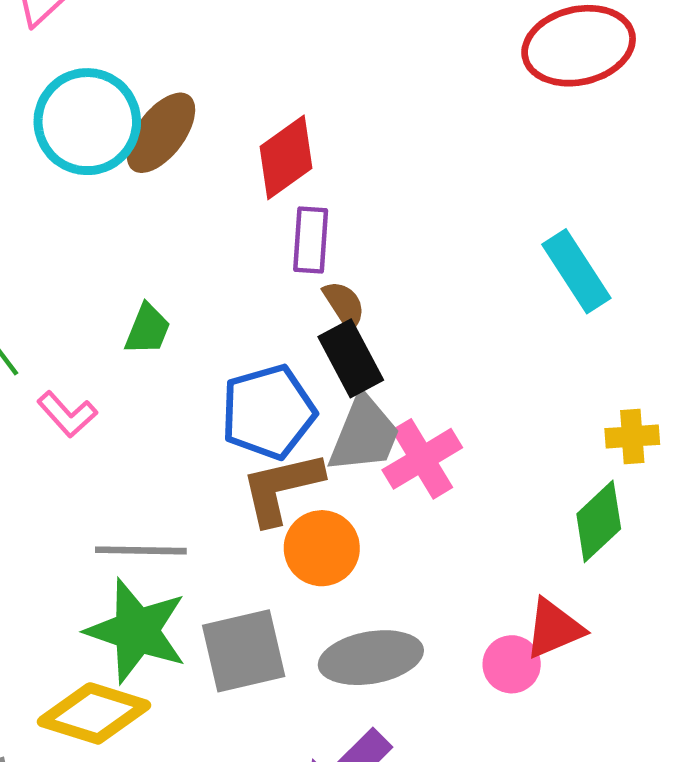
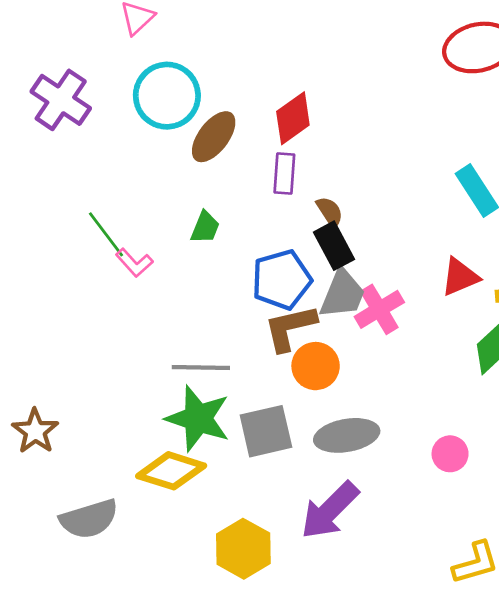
brown ellipse: (161, 133) -> (214, 137), moved
purple rectangle: (311, 240) -> (284, 173), moved
pink L-shape: (67, 414) -> (134, 263), moved
red triangle: (554, 629) -> (460, 277), moved
pink circle: (512, 664) -> (450, 454), moved

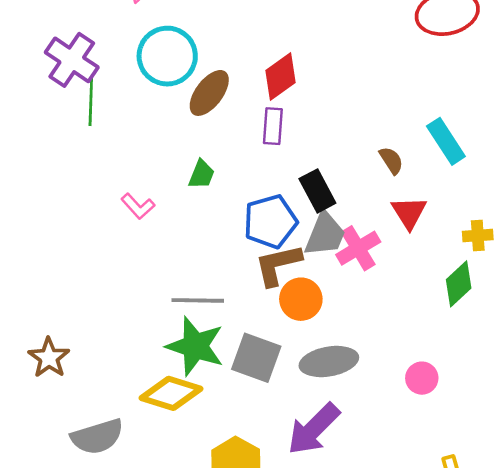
brown semicircle: (330, 212) -> (391, 160), moved
green line: (106, 234) -> (91, 102), moved, turned 39
red triangle: (460, 277) -> (409, 213), moved, turned -39
gray square: (266, 431) -> (256, 358), turned 33

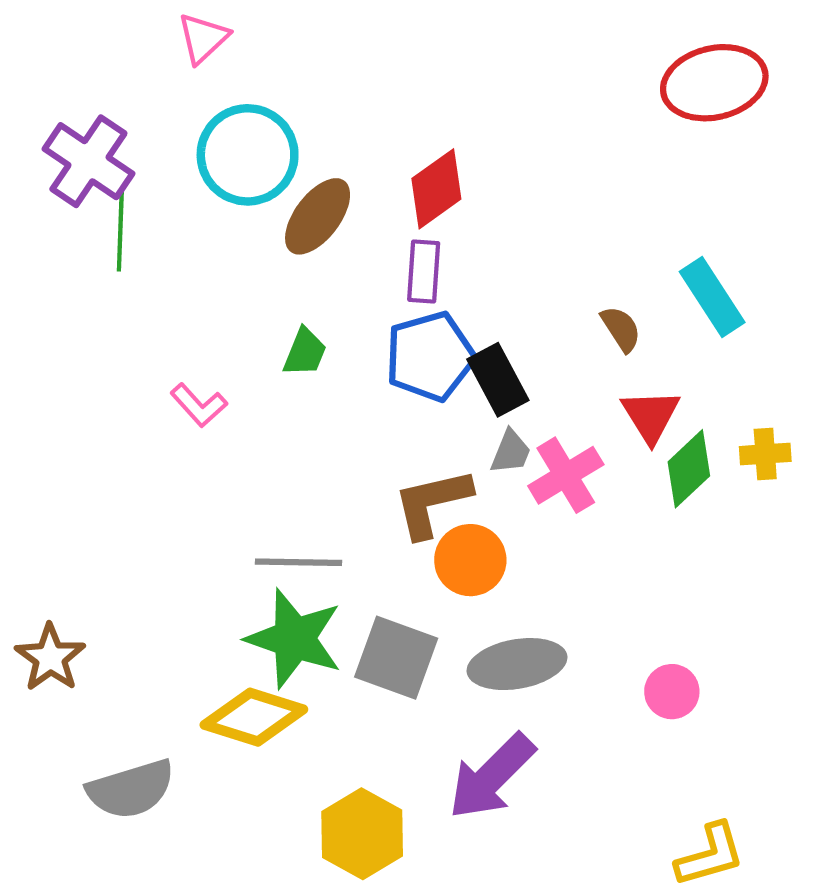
blue pentagon: (270, 222) -> (430, 356), moved
gray trapezoid: (325, 234) -> (511, 452), size x0.6
green diamond: (459, 284) -> (689, 469), moved

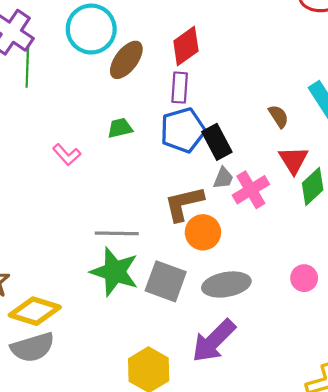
green trapezoid: (305, 352) -> (120, 128), turned -125
pink circle: (672, 692) -> (304, 278), moved
yellow diamond: (254, 717) -> (35, 311), moved

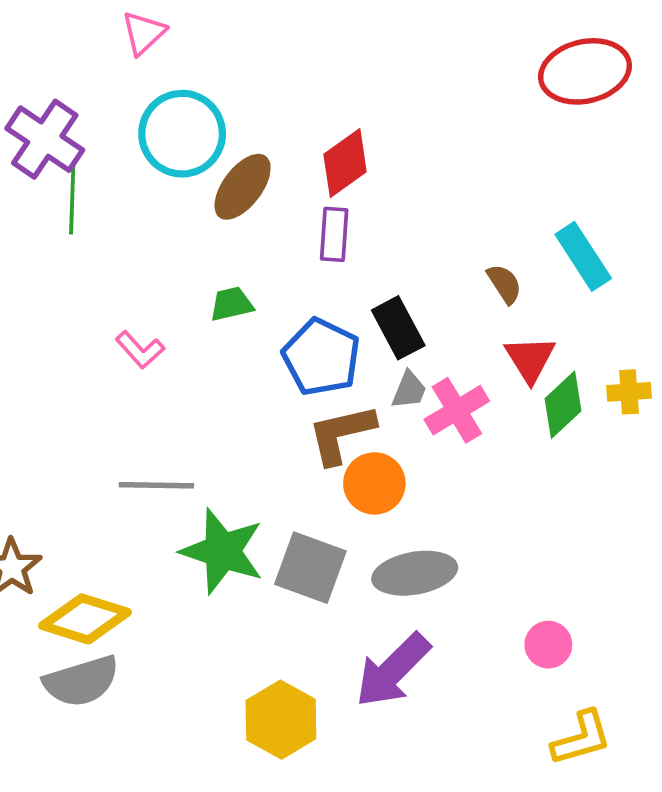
blue pentagon: (183, 130) -> (321, 357), moved, turned -30
gray line: (117, 233) -> (156, 485), moved
pink circle: (304, 278) -> (548, 645), moved

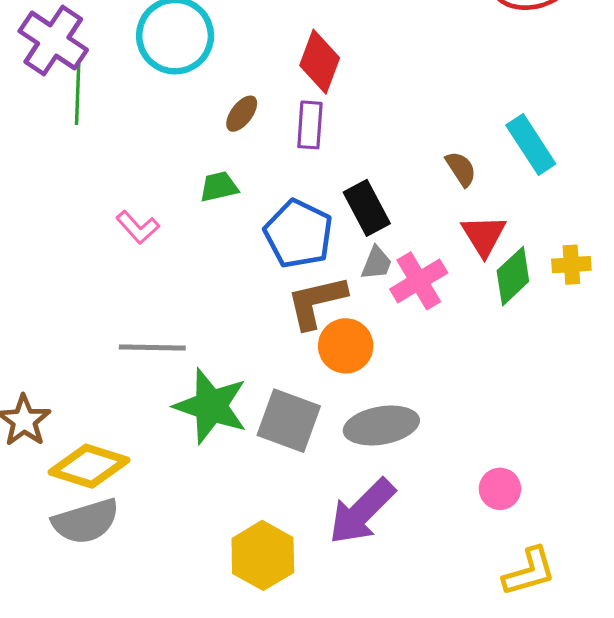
red diamond: (345, 163) -> (320, 62), turned -34
brown ellipse: (243, 187) -> (242, 114), moved, size x0.6

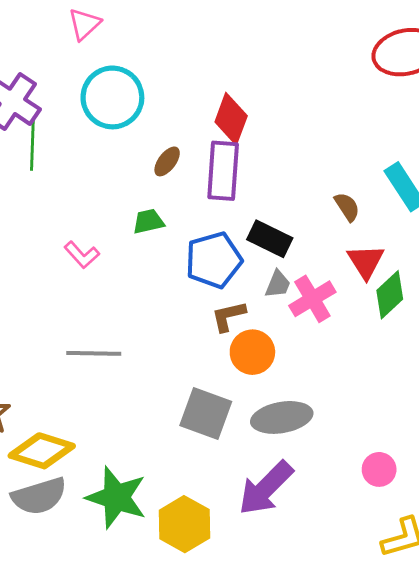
purple rectangle: (310, 125) -> (223, 171), size x1.5
black rectangle: (367, 208) -> (270, 239), turned -36
blue pentagon: (299, 234) -> (214, 260), turned 30
brown L-shape: (316, 302) -> (228, 316), size x0.7
green star: (211, 406) -> (116, 497), moved

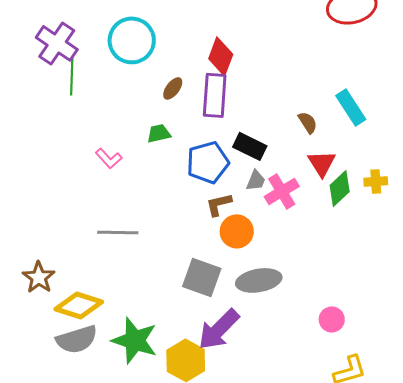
purple arrow: (266, 488) -> (219, 329), moved

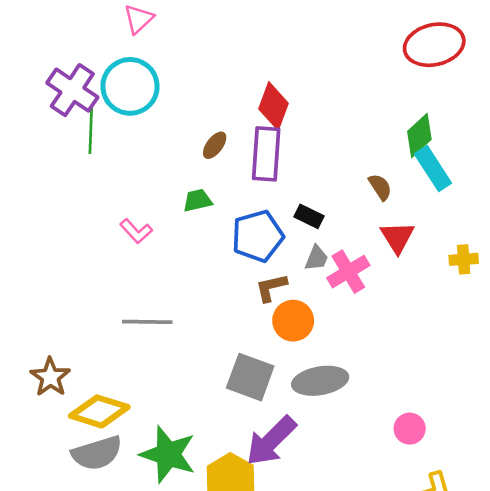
cyan circle: (132, 40) -> (130, 86), moved
black rectangle: (250, 146) -> (309, 216), size x0.7
green diamond: (340, 188) -> (419, 135), moved

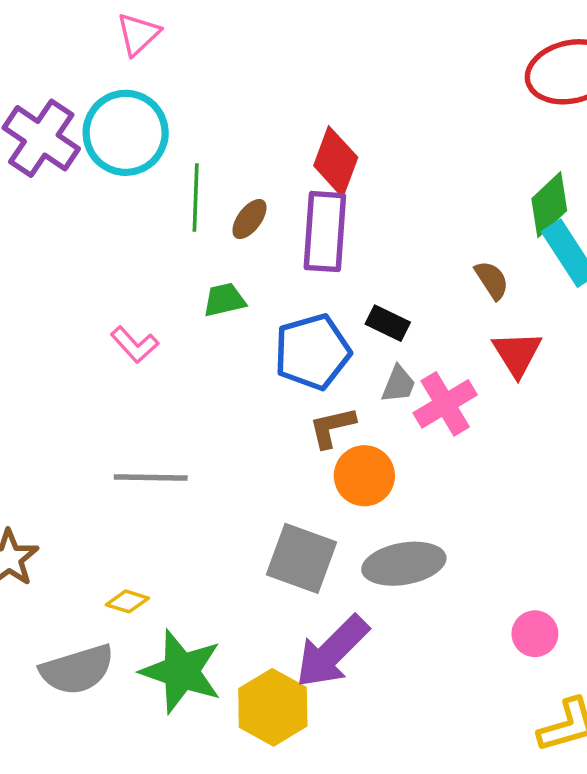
green line: (91, 131) -> (196, 197), moved
yellow diamond: (99, 411) -> (127, 601), moved, size x0.5

